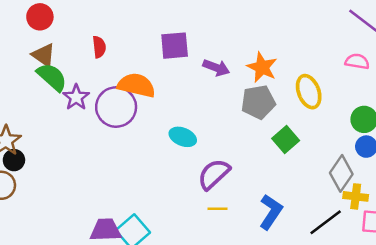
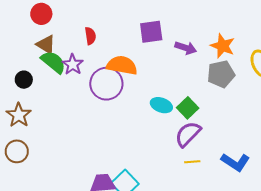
purple star: (76, 97) -> (73, 64), moved
green square: (286, 139) -> (188, 108), moved
black circle: (14, 160) -> (24, 80), moved
blue L-shape: (271, 212) -> (235, 162), turned 92

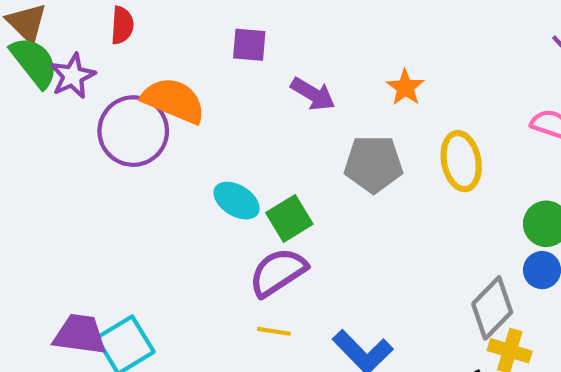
purple square: (151, 32) -> (249, 45), size x0.7
orange star: (223, 46) -> (405, 87), moved, size x0.7

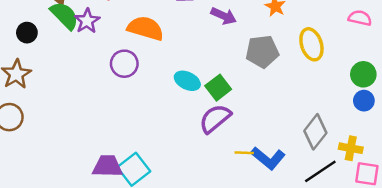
purple circle: (133, 131) -> (124, 64), moved, size x0.7
gray diamond: (492, 308) -> (315, 132), moved
yellow line: (274, 331) -> (244, 153), moved

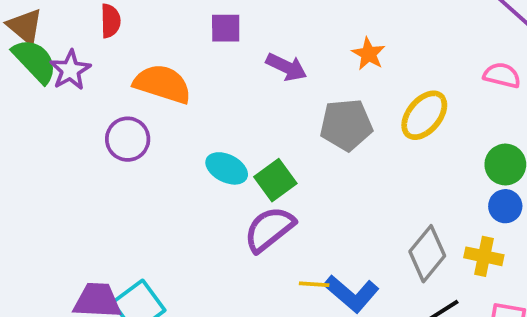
yellow ellipse: (311, 44) -> (424, 115), turned 56
yellow cross: (351, 148) -> (484, 256), moved

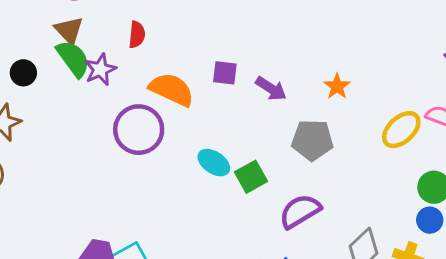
purple square: (226, 28) -> (225, 73), moved
yellow ellipse: (424, 115) -> (401, 130), moved
purple circle: (128, 139) -> (139, 130), size x1.4
purple semicircle: (269, 229) -> (300, 211), moved

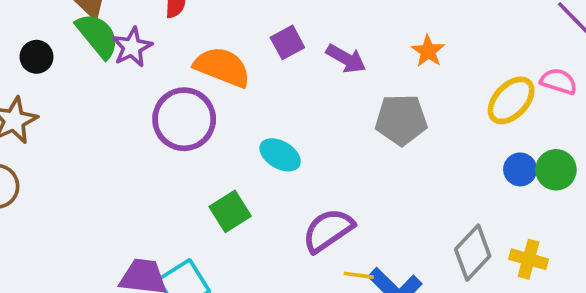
purple square: (225, 73) -> (287, 42), turned -32
green square: (251, 177) -> (230, 211), moved
purple semicircle: (300, 211) -> (328, 230), moved
blue circle: (430, 220) -> (520, 169), moved

